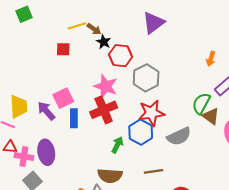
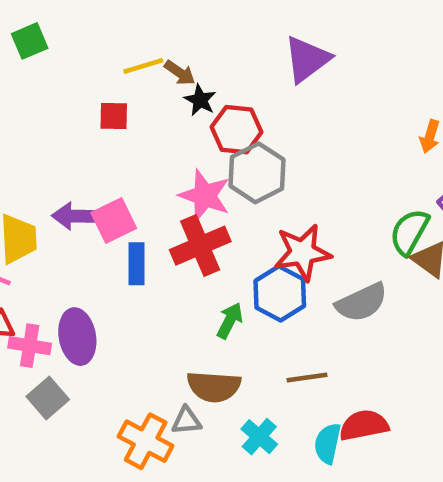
gray hexagon: (146, 78) -> (257, 173), moved
purple arrow: (46, 111) -> (75, 216), moved, turned -48

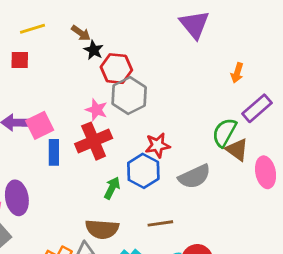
purple triangle: (307, 59) -> (194, 24), moved, turned -32
yellow line: (143, 66) -> (33, 29), moved
red square: (114, 116) -> (20, 60), moved
pink star: (205, 196) -> (96, 110), size x0.7
red star: (302, 252) -> (158, 145), size x0.7

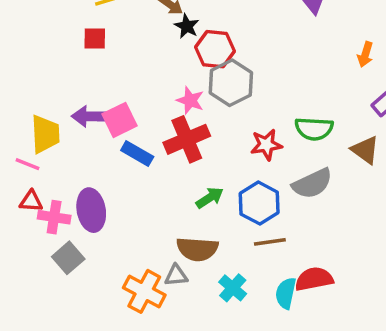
green semicircle: (224, 132) -> (314, 129), moved, turned -116
blue rectangle: (54, 152) -> (137, 153), turned -60
blue hexagon: (143, 171) -> (259, 203), moved
green arrow: (112, 188) -> (210, 198), turned 30

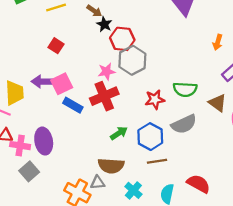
red square: (95, 39) -> (56, 46), moved, turned 32
pink star: (190, 100) -> (107, 71), turned -30
red semicircle: (314, 279) -> (199, 184), moved, turned 40

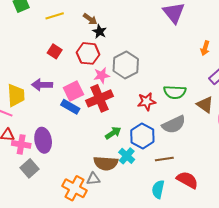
red hexagon: (122, 39) -> (88, 53), moved
pink square: (62, 84) -> (73, 91), moved
brown line: (157, 161) -> (164, 159), moved
cyan cross: (133, 190) -> (127, 156), moved

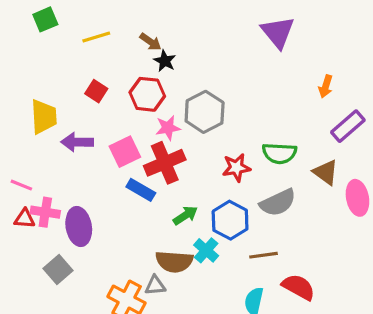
yellow trapezoid: (16, 95) -> (44, 117), moved
blue rectangle: (70, 107) -> (141, 190), moved
pink cross: (21, 144) -> (45, 212), moved

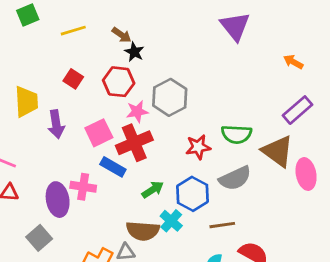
orange arrow: (326, 86) -> (293, 62), moved, turned 102
purple arrow: (77, 142) -> (56, 124), turned -100
brown triangle: (326, 172) -> (278, 151), size x1.4
pink cross: (45, 212) -> (83, 187), moved

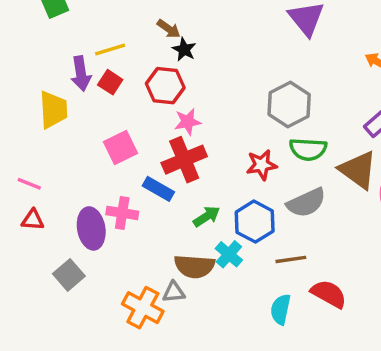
yellow line: (73, 31) -> (110, 49), moved
gray hexagon: (170, 97) -> (289, 105), moved
purple arrow: (56, 124) -> (81, 74), moved
pink square: (99, 133) -> (120, 148), moved

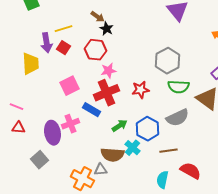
red star: (262, 165) -> (140, 90), moved
pink cross: (122, 213) -> (70, 124), turned -30

